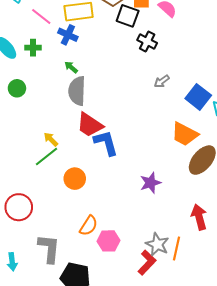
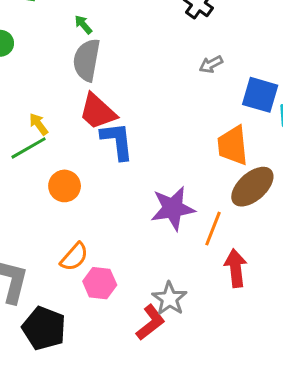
blue square: (198, 97) -> (260, 95), turned -30
orange trapezoid: (185, 134) -> (233, 145), turned 48
purple star: (150, 183) -> (173, 208), size x1.4
orange line: (176, 248) -> (213, 229), moved

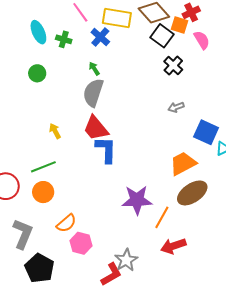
orange trapezoid: (233, 145) -> (183, 164), turned 60
green line: (29, 148) -> (43, 167), moved
orange circle: (65, 186) -> (43, 192), moved
red arrow: (236, 268) -> (173, 246), turned -110

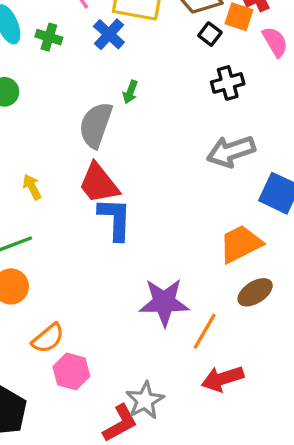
black square: (162, 36) -> (210, 34), size x0.6
black cross: (173, 66) -> (228, 83), turned 30
green arrow: (94, 69) -> (130, 92), moved, turned -128
gray arrow: (176, 107) -> (231, 151), size x1.8
brown ellipse: (192, 193) -> (255, 292), size x0.7

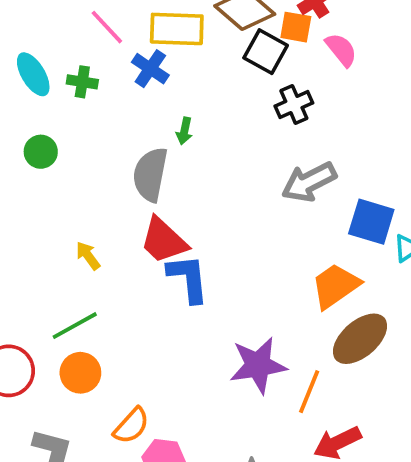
black square: (210, 34) -> (266, 52), size x1.6
brown ellipse: (255, 292) -> (360, 339), size x1.4

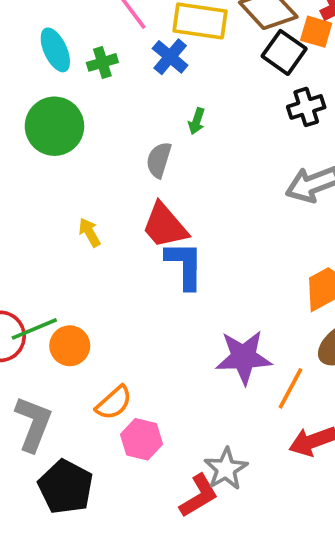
green cross: (82, 82) -> (102, 62), turned -32
green circle: (41, 152) -> (54, 126), size x1.8
gray semicircle: (150, 174) -> (159, 160), size x0.7
green line: (75, 326) -> (34, 329), moved

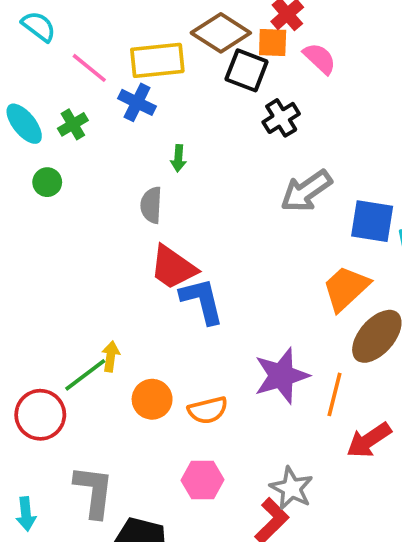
green circle: (54, 126) -> (47, 182), moved, size x0.5
yellow arrow: (89, 232) -> (111, 356), moved, turned 52
green line: (34, 329) -> (85, 375), moved
orange circle: (70, 346) -> (152, 399), moved
orange semicircle: (114, 403) -> (208, 410), moved, turned 42

